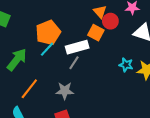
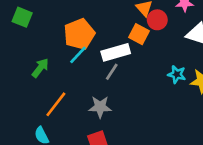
green arrow: (17, 60) -> (40, 68), size x0.7

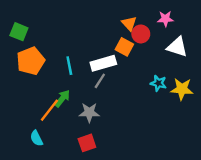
orange pentagon: (79, 34) -> (31, 61), moved
cyan line: (78, 55) -> (69, 66), turned -54
green arrow: (40, 68) -> (62, 98), moved

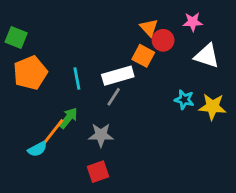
cyan semicircle: (37, 138) -> (37, 149), moved, turned -91

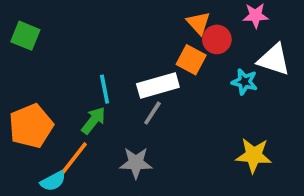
orange pentagon: (30, 73) -> (31, 126), moved
cyan star: (184, 100) -> (244, 82), moved
yellow star: (212, 107) -> (254, 155), moved
green arrow: (68, 118) -> (94, 120), moved

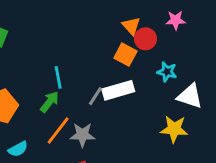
white triangle: (274, 60) -> (190, 96), moved
white rectangle: (158, 85) -> (118, 90), moved
orange line: (73, 159) -> (58, 130), moved

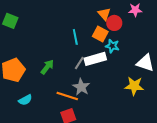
cyan star: (167, 72) -> (112, 46), moved
cyan line: (58, 77) -> (75, 37), moved
orange line: (58, 130) -> (67, 96), moved, turned 70
gray star: (82, 135) -> (81, 87), moved, turned 30

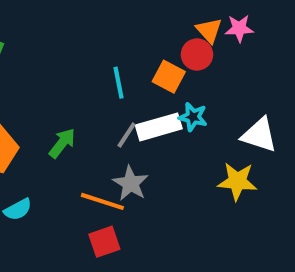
orange triangle: (104, 14) -> (209, 30), moved
cyan star: (112, 46) -> (193, 117), moved

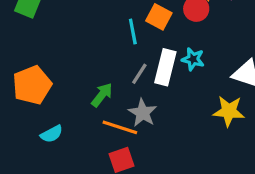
orange square: (169, 77) -> (159, 17), moved
white rectangle: (159, 127) -> (165, 67), turned -60
green arrow: (62, 143) -> (102, 95), moved

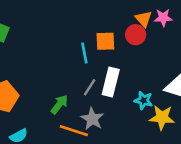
orange square: (159, 17) -> (105, 41), turned -30
cyan star: (193, 59) -> (144, 100), moved

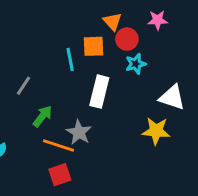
orange triangle: (144, 19) -> (112, 22), moved
gray line: (90, 87) -> (24, 86), moved
cyan star: (144, 100) -> (136, 64), moved, turned -30

